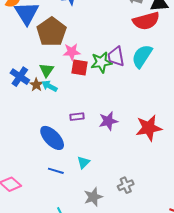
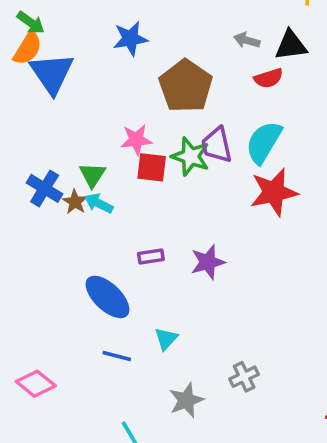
red semicircle: (146, 21) -> (269, 78), size x0.6
brown pentagon: (52, 32) -> (186, 86), moved
green star: (101, 62) -> (191, 156), turned 30
red star: (149, 128) -> (274, 192), moved

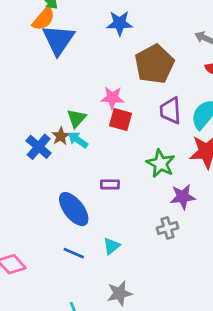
green star: (191, 156) -> (161, 163), moved
blue cross: (45, 188) -> (39, 147), moved
purple star: (208, 262) -> (183, 197), moved
gray cross: (244, 377) -> (167, 228), moved

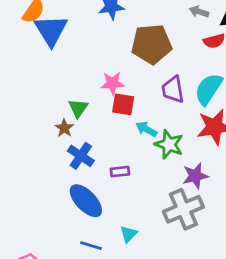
brown pentagon: (154, 64) -> (151, 44), turned 30
cyan arrow: (78, 140) -> (146, 129), moved
blue cross: (39, 147) -> (81, 156), moved
gray cross: (167, 228) -> (183, 209), size x1.8

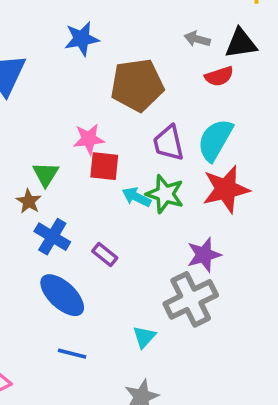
green star: (169, 144) -> (165, 194), moved
purple rectangle: (120, 172) -> (105, 255), turned 48
cyan triangle: (129, 234) -> (144, 337), moved

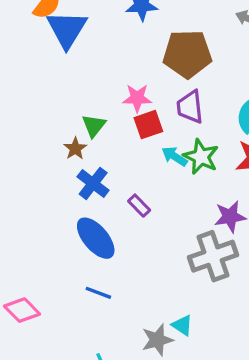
purple trapezoid: (169, 143) -> (190, 107), moved
red square: (104, 166) -> (148, 125), turned -32
cyan triangle: (144, 337) -> (182, 325), moved, turned -45

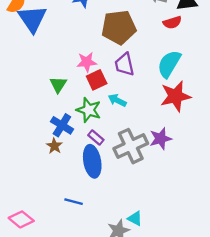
brown star: (75, 149) -> (54, 146), moved
green star: (201, 157) -> (89, 110), moved
blue ellipse: (96, 238) -> (92, 161), moved, turned 36
gray cross: (213, 256) -> (131, 146), moved

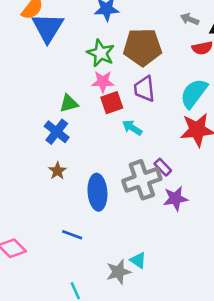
green triangle: (58, 85) -> (69, 103), turned 36
green star: (89, 110) -> (101, 53), moved
blue cross: (62, 125) -> (57, 132), moved
purple rectangle: (96, 137) -> (163, 167), moved
purple star: (161, 139) -> (175, 198), moved

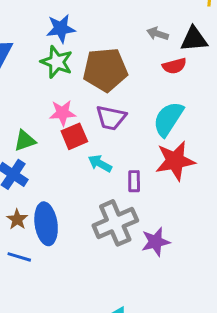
green star: (101, 53) -> (57, 62), moved
purple trapezoid: (144, 89) -> (111, 118), turned -68
purple rectangle: (163, 167) -> (134, 181), moved, turned 48
blue ellipse: (97, 192) -> (46, 224), moved
blue line: (72, 235) -> (19, 257), moved

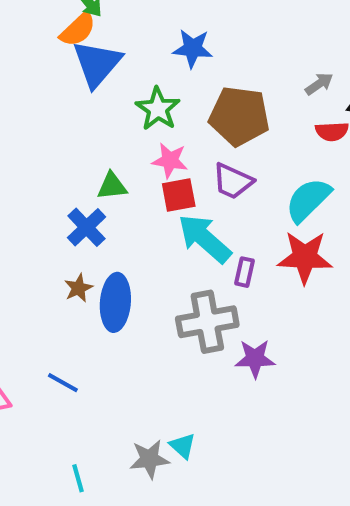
gray arrow: (158, 34) -> (319, 84), turned 115
green star: (57, 62) -> (158, 109), moved
cyan arrow: (100, 164) -> (205, 239), size x1.8
blue line: (19, 257) -> (63, 383), moved

